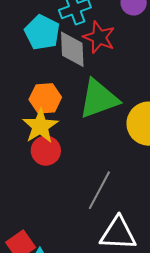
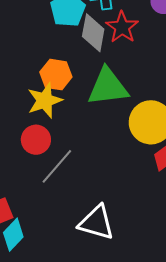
red circle: (46, 151) -> (36, 140), moved
gray line: (99, 190) -> (57, 166), moved

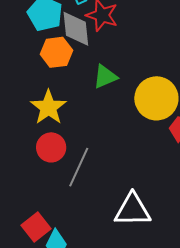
orange hexagon: (56, 75) -> (56, 52), moved
green triangle: (108, 87) -> (105, 77), size x0.6

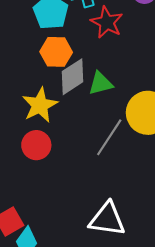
gray diamond: (76, 29) -> (72, 77), moved, turned 54
gray line: (79, 167) -> (109, 137), moved

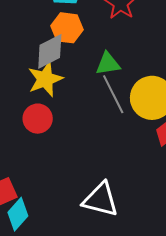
gray diamond: (72, 77) -> (50, 51), moved
gray line: (109, 137) -> (113, 94), moved, turned -66

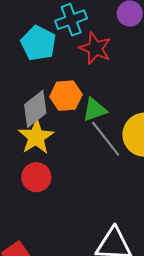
orange hexagon: (67, 28) -> (66, 96), moved

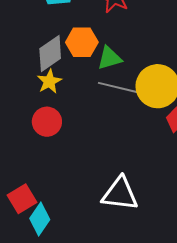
yellow star: (36, 137) -> (49, 82), size x0.7
gray line: (106, 139) -> (119, 88), turned -42

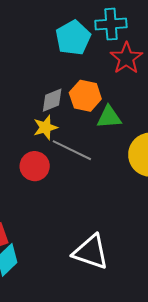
gray diamond: (50, 53) -> (52, 100), size x0.7
gray line: (119, 88) -> (72, 150), moved

